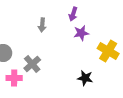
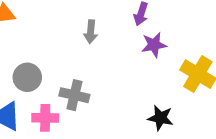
gray cross: (32, 64) -> (74, 95), turned -36

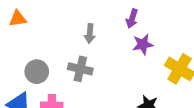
gray cross: (74, 95) -> (80, 69), moved

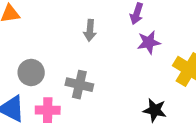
gray cross: (80, 69) -> (79, 85), moved

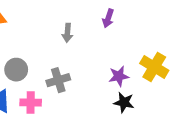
purple star: (149, 42) -> (119, 76), moved
gray cross: (79, 85) -> (58, 80), turned -30

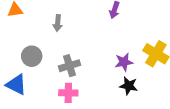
gray arrow: (67, 33) -> (58, 23), moved
pink cross: (31, 102) -> (68, 93), moved

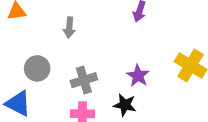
purple star: (124, 62) -> (138, 76), moved, turned -30
black star: (129, 86) -> (125, 105), moved

